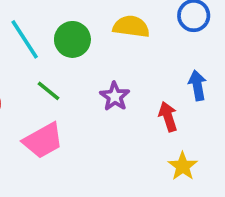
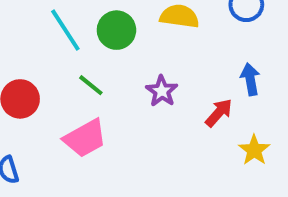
red arrow: (168, 117) -> (219, 113), turned 60
yellow star: (183, 166) -> (254, 150), moved

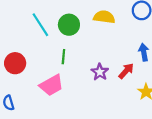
green line: (91, 85) -> (63, 57), moved, turned 56
purple star: (162, 91) -> (100, 72), moved

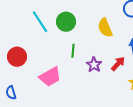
yellow semicircle: (104, 17) -> (105, 28), moved, turned -120
green line: (63, 57) -> (73, 51), moved

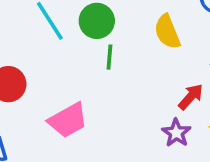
green line: (73, 51) -> (109, 57), moved
purple star: (94, 65) -> (176, 133), moved

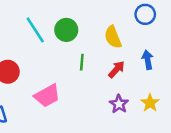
green line: (109, 57) -> (82, 62), moved
red arrow: (191, 97) -> (117, 69), moved

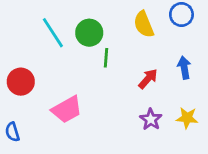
yellow semicircle: (113, 37) -> (144, 24), moved
green line: (82, 62) -> (106, 58), moved
yellow star: (150, 103) -> (187, 118), turned -30

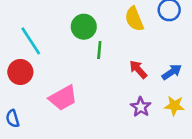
cyan line: (53, 33) -> (31, 41), moved
blue arrow: (184, 68) -> (172, 72), moved, turned 66
red arrow: (148, 79) -> (138, 69), turned -84

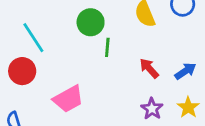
yellow star: (174, 106) -> (188, 107), turned 30

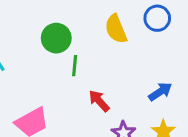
red arrow: (149, 68) -> (99, 101), moved

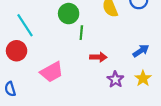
red arrow: (99, 101) -> (98, 57), turned 133

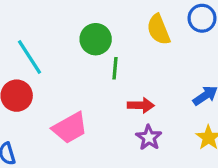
purple star: (115, 79) -> (149, 138), moved

